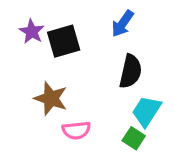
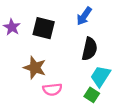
purple star: (32, 32) -> (12, 27), moved
black square: (64, 41) -> (44, 28), turned 30

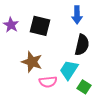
blue arrow: (84, 16) -> (77, 15), turned -36
cyan trapezoid: (100, 76) -> (69, 70), moved

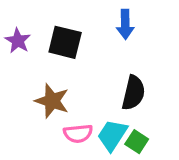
black semicircle: (82, 45) -> (133, 93), moved
cyan trapezoid: (69, 70) -> (112, 135), moved

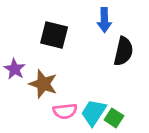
purple star: (18, 41) -> (15, 69), moved
black semicircle: (133, 93) -> (123, 51), moved

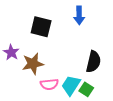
black semicircle: (123, 51) -> (93, 62), moved
brown star: (43, 84) -> (33, 64), turned -30

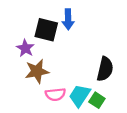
blue arrow: (79, 15) -> (68, 19), moved
purple star: (11, 52) -> (25, 48), moved

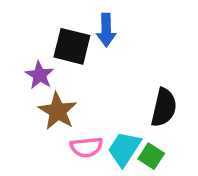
brown star: (37, 71) -> (58, 111), turned -30

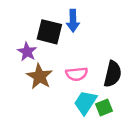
pink semicircle: (86, 147) -> (77, 74), moved
green square: (151, 156) -> (104, 107), turned 35

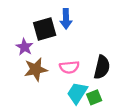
black square: (49, 32) -> (45, 29), turned -30
brown star: (39, 76) -> (36, 69), turned 30

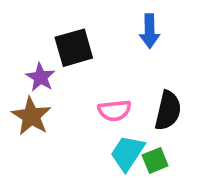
blue arrow: (66, 19) -> (150, 31), moved
brown star: (36, 69) -> (31, 116), moved, turned -30

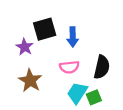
blue arrow: (150, 31) -> (73, 37), moved
brown star: (31, 116) -> (30, 81), moved

